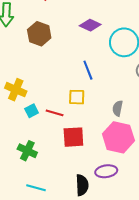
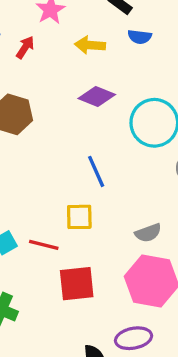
gray semicircle: (118, 108) -> (148, 233), turned -119

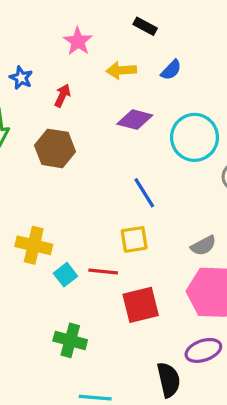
blue semicircle: (140, 37) -> (171, 70), moved, turned -45
red arrow: (25, 47) -> (62, 96), moved

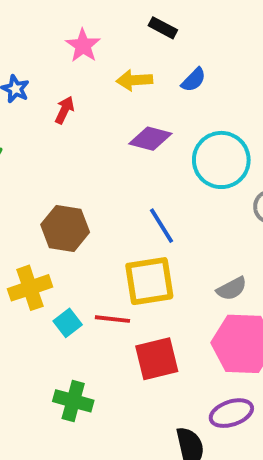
brown hexagon: (55, 148) -> (65, 228), moved
yellow square: (134, 239) -> (149, 281), size x1.5
yellow cross: (34, 245) -> (30, 288), turned -32

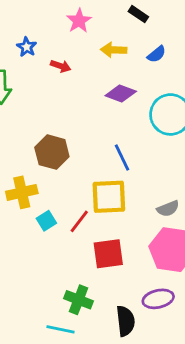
red arrow: (64, 110) -> (61, 66), turned 78
red line: (112, 319) -> (79, 221), turned -65
green cross: (73, 401) -> (79, 300), moved

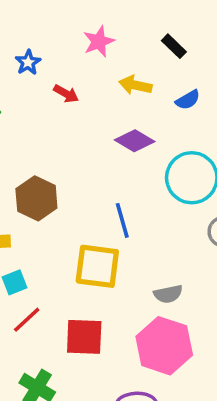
red line: (79, 221) -> (27, 320), moved

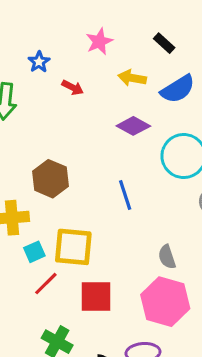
blue semicircle: (188, 100) -> (178, 89), size x1.6
yellow square: (97, 266) -> (73, 247), moved
gray semicircle: (168, 294) -> (167, 257), turned 85

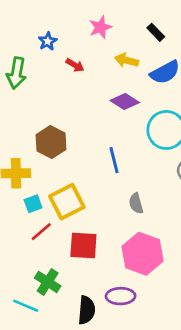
yellow square: (73, 247) -> (67, 202), turned -36
gray semicircle: (167, 257) -> (136, 203), moved

